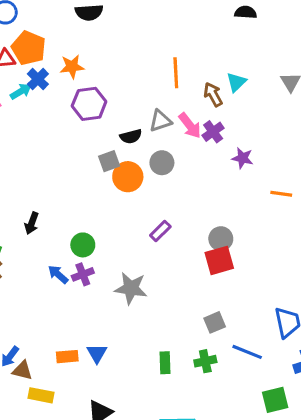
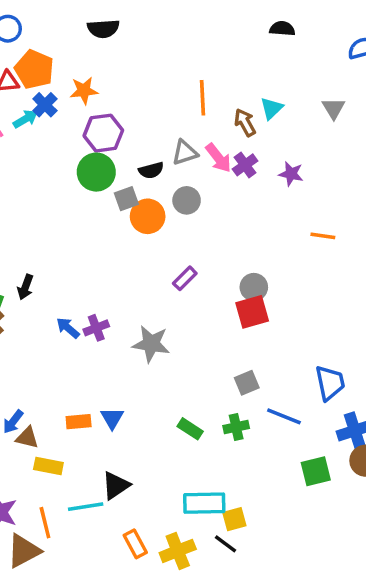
purple star: (243, 158) -> (291, 174), moved
black arrow: (32, 223) -> (25, 287), moved
green circle: (83, 245) -> (96, 172), moved, size x1.4
green rectangle: (165, 363) -> (190, 429), turned -55

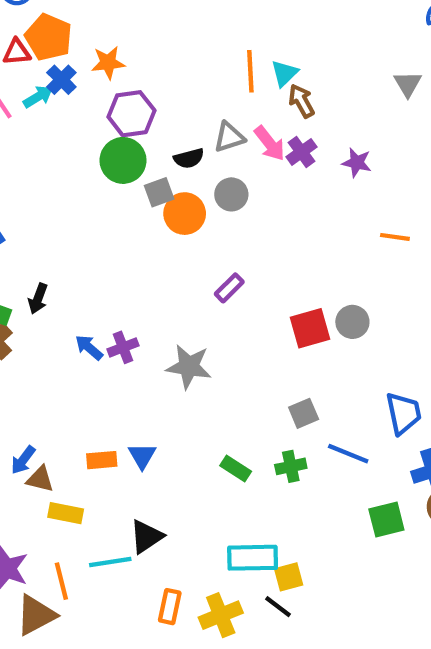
cyan triangle: (272, 108) -> (284, 73), moved
gray circle: (254, 287) -> (352, 322), moved
orange rectangle: (135, 544) -> (170, 607), turned 40

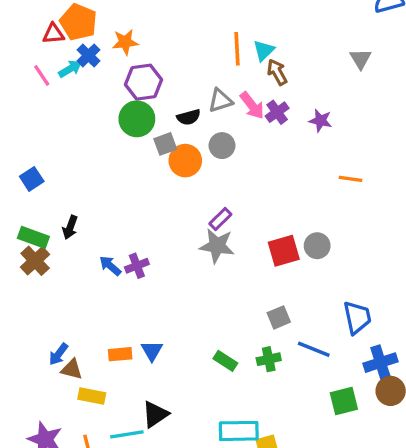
gray star: (189, 367) -> (217, 246), moved

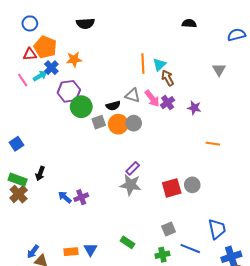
purple hexagon: (144, 82) -> (69, 91), moved
gray triangle: (220, 100) -> (133, 95), turned 35
orange circle: (185, 161) -> (118, 124), moved
green rectangle: (225, 361) -> (127, 242), moved

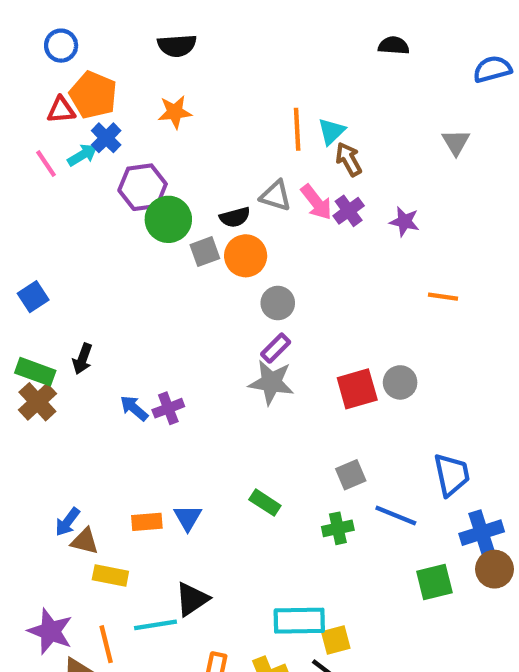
orange star: (74, 59) -> (175, 112), moved
gray circle: (134, 123) -> (278, 303), moved

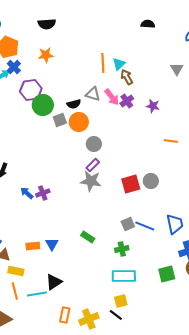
blue line: (396, 515) -> (145, 226), moved
cyan rectangle: (299, 621) -> (124, 276), moved
orange line: (106, 644) -> (15, 291), moved

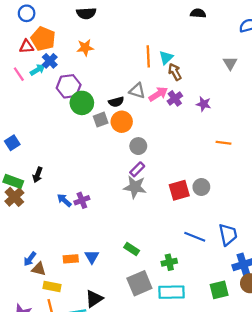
pink arrow: (112, 97) -> (158, 94), turned -84
gray square: (128, 224) -> (139, 283), moved, size x1.6

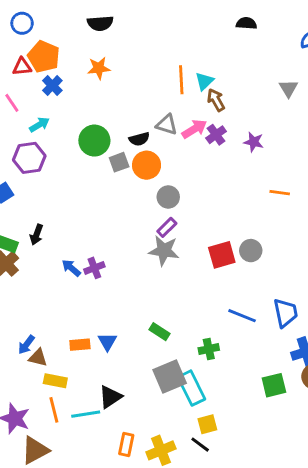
cyan arrow: (38, 70) -> (39, 125), moved
purple hexagon: (69, 86) -> (29, 158), moved
cyan rectangle: (171, 292) -> (191, 388), moved, turned 65

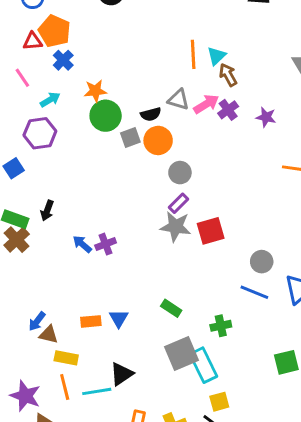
orange star: (99, 68) -> (95, 91), moved
gray circle: (251, 251) -> (262, 262), moved
red square: (222, 255) -> (211, 231), moved

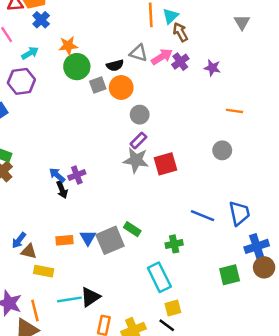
black arrow: (47, 211) -> (62, 190), moved, turned -42
gray circle: (262, 262) -> (222, 150), moved
gray square: (181, 354) -> (110, 240), moved
black triangle: (122, 374) -> (90, 297), moved
orange line: (65, 387) -> (35, 310), moved

